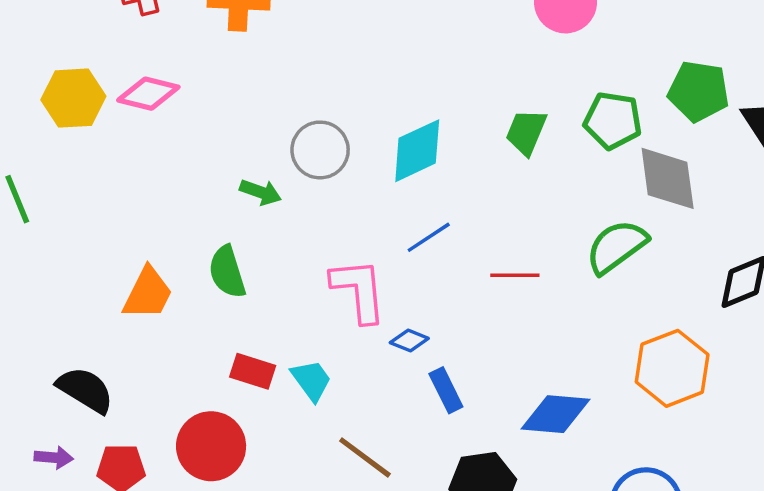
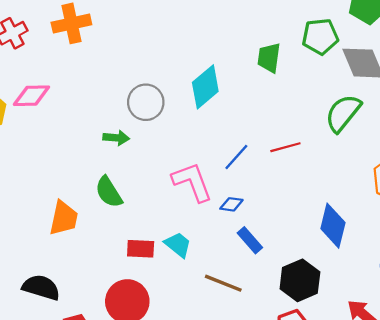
blue line: (429, 237) -> (236, 157), moved
blue rectangle: (446, 390) -> (250, 240), moved
blue diamond: (555, 414) -> (333, 226), turned -66

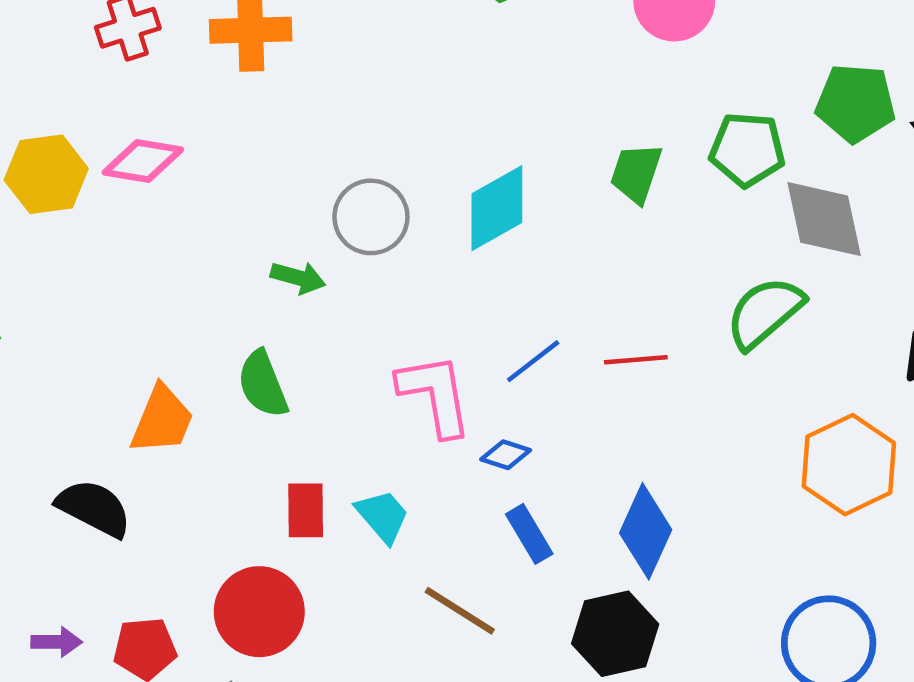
blue diamond: (333, 226) -> (646, 531), moved
red rectangle: (141, 249) -> (306, 510), turned 76
black semicircle: (41, 287) -> (94, 508), moved

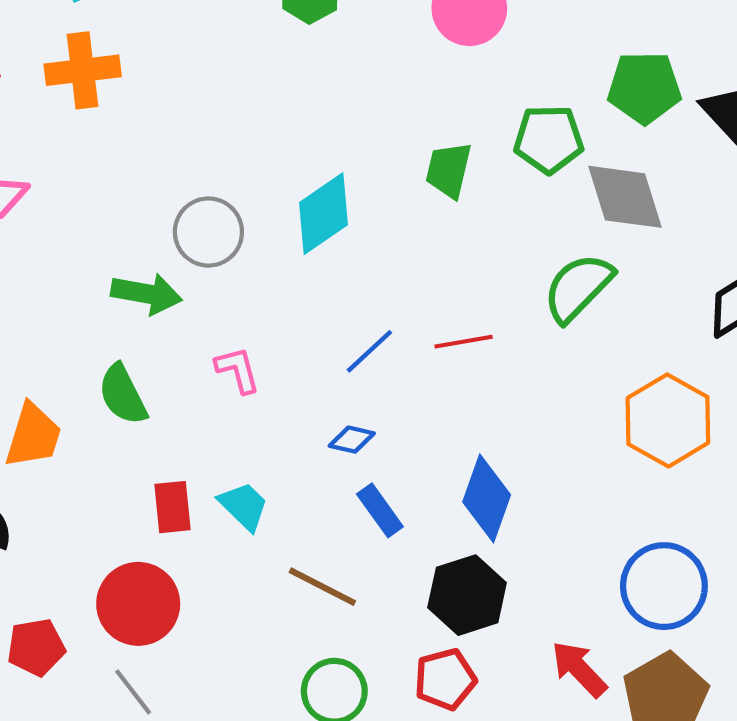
green arrow: (298, 277) -> (146, 294), size x1.4
pink L-shape: (435, 395) -> (238, 370), moved, size x0.6

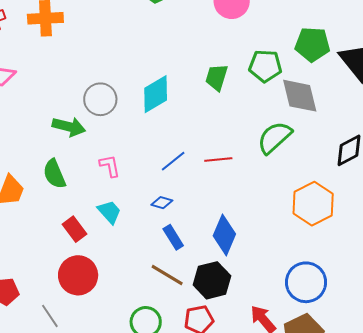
cyan trapezoid: (244, 506) -> (109, 212), moved
red rectangle: (172, 507) -> (74, 229), turned -35
brown line: (322, 587) -> (167, 275), moved
red circle: (138, 604) -> (78, 275), moved

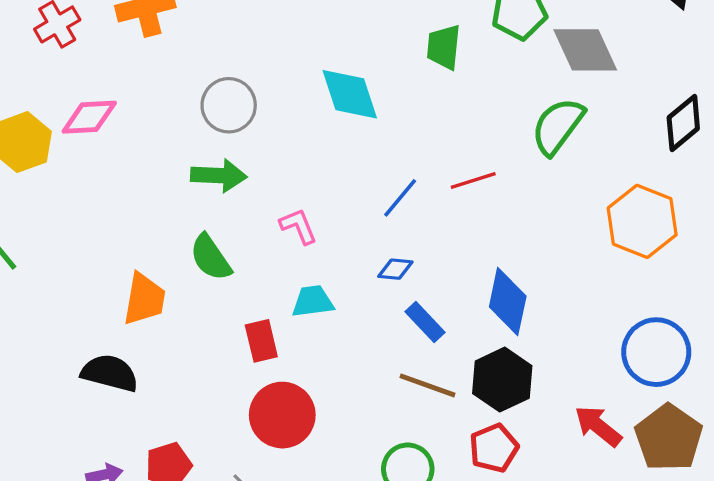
cyan diamond: (156, 94) -> (350, 94), turned -66
gray circle: (100, 99) -> (229, 105), moved
cyan trapezoid: (109, 212) -> (313, 301), turned -44
red rectangle: (74, 229) -> (261, 341), turned 35

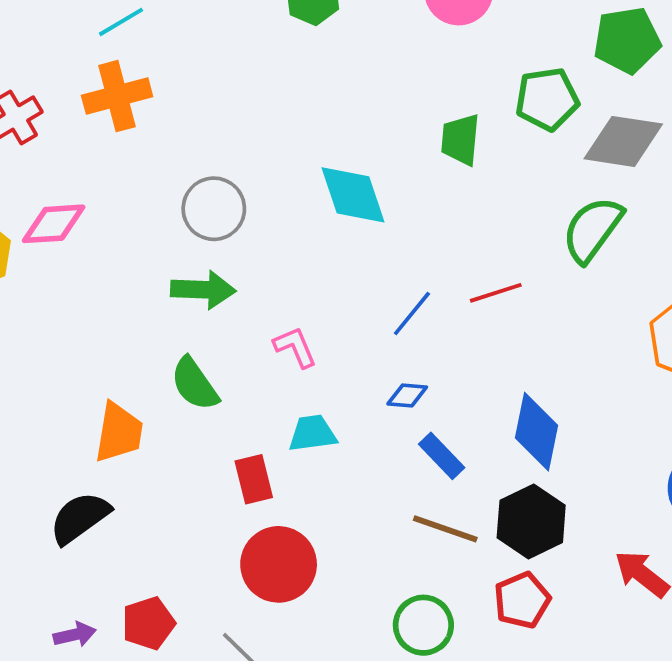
gray diamond: (585, 50) -> (623, 141), turned -56
black semicircle: (110, 373) -> (80, 518), turned -50

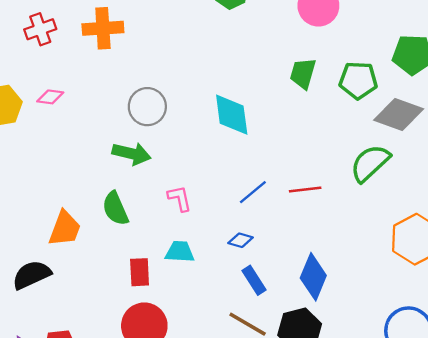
green trapezoid: (460, 140) -> (303, 73), moved
pink diamond: (54, 224) -> (50, 97), size x0.7

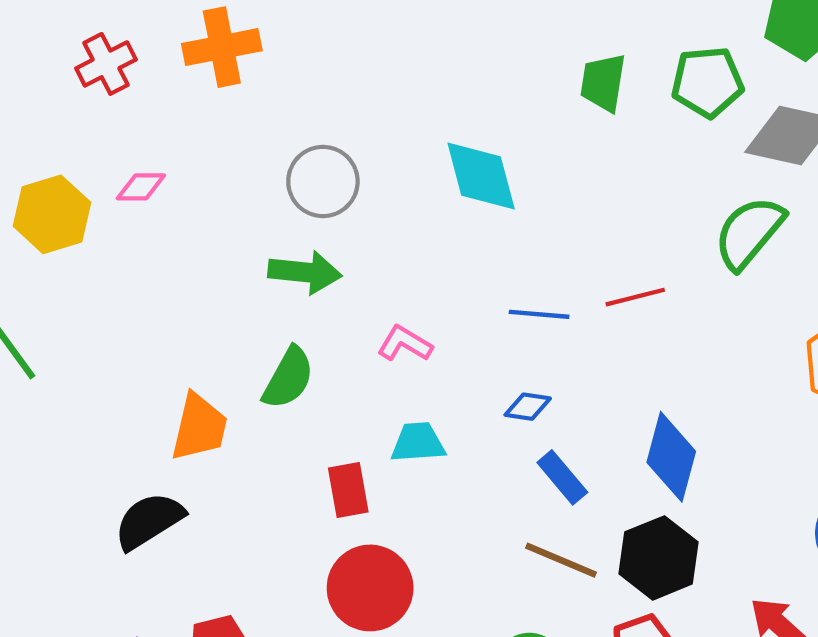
blue line: (253, 192) -> (539, 314), turned 52
pink L-shape: (180, 198) -> (405, 344), turned -40
green semicircle: (115, 209) -> (288, 378), turned -120

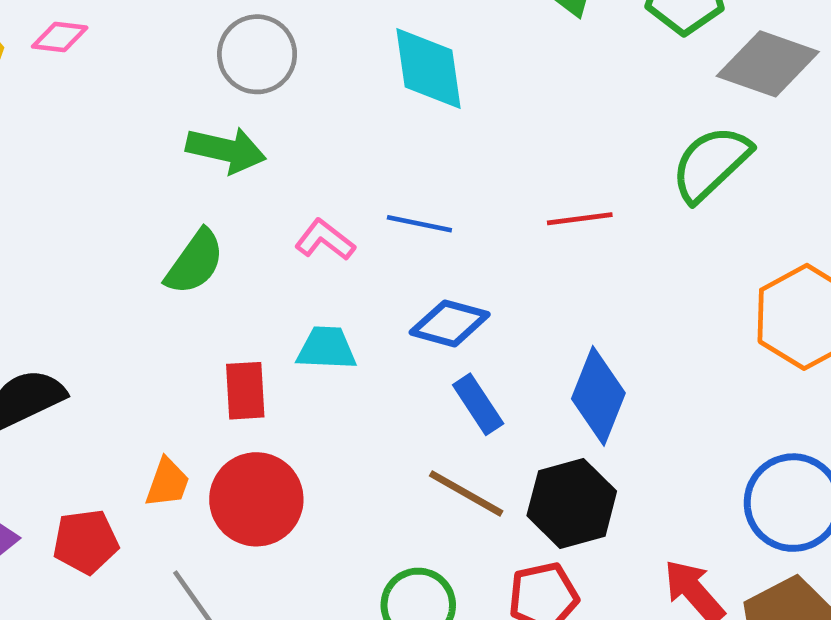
blue line: (539, 314) -> (419, 224), moved
blue diamond: (528, 407) -> (450, 323), size x1.5
orange trapezoid: (199, 427) -> (167, 483), moved, size x0.7

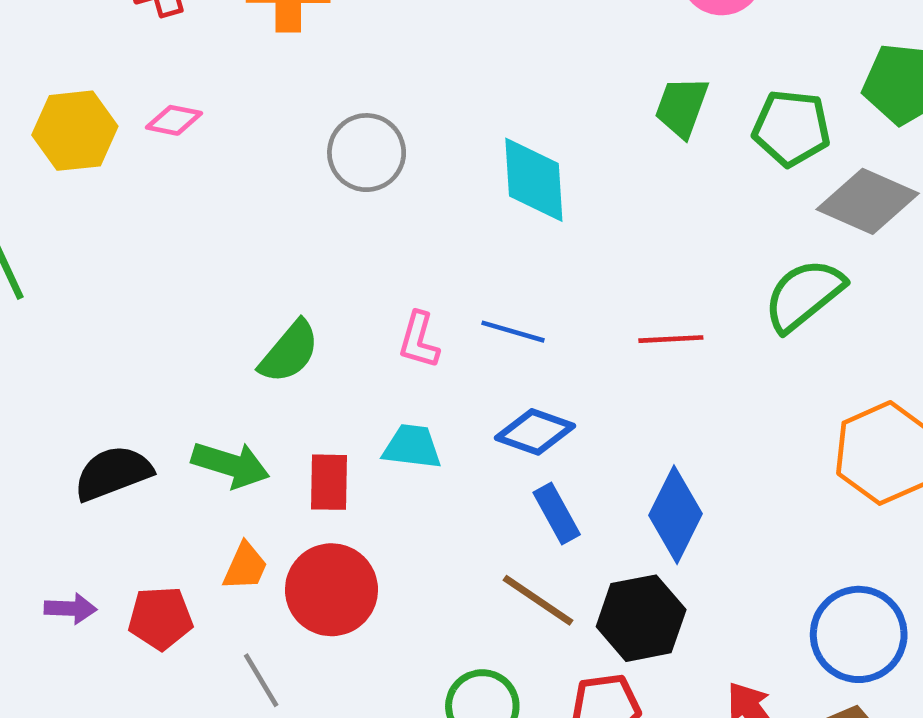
green arrow: (226, 150) -> (231, 465), moved
pink L-shape: (325, 240) -> (419, 340), turned -116

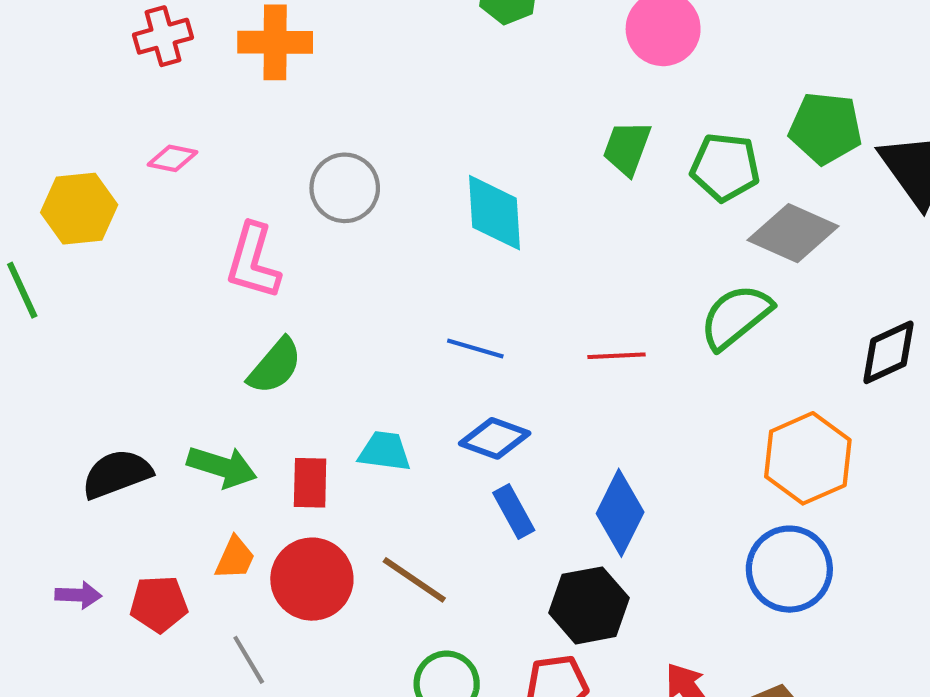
yellow hexagon: (75, 131) -> (79, 209), moved
pink L-shape: (419, 340) -> (253, 261), moved, size x1.5
brown line: (538, 600) -> (414, 580), moved
blue circle: (859, 634) -> (789, 569), moved

